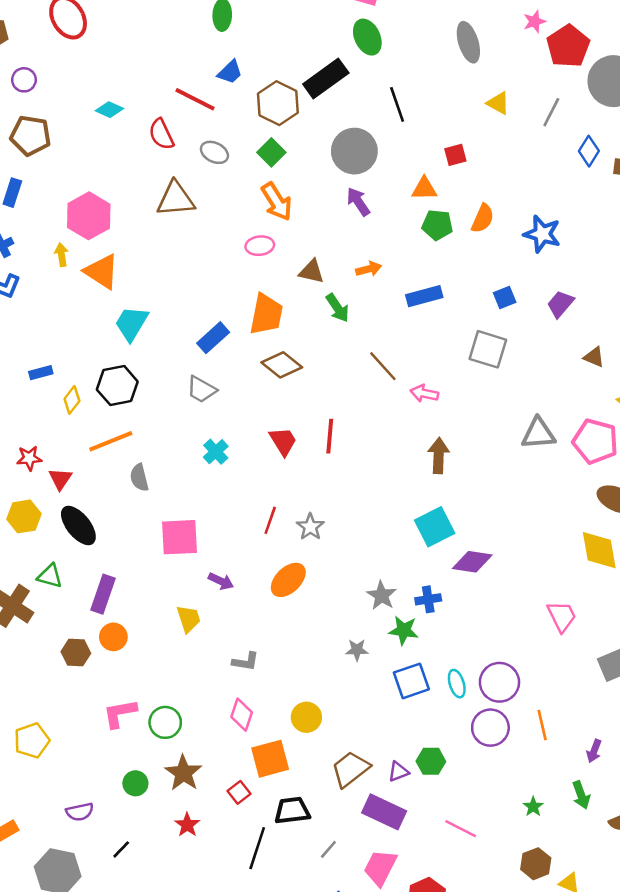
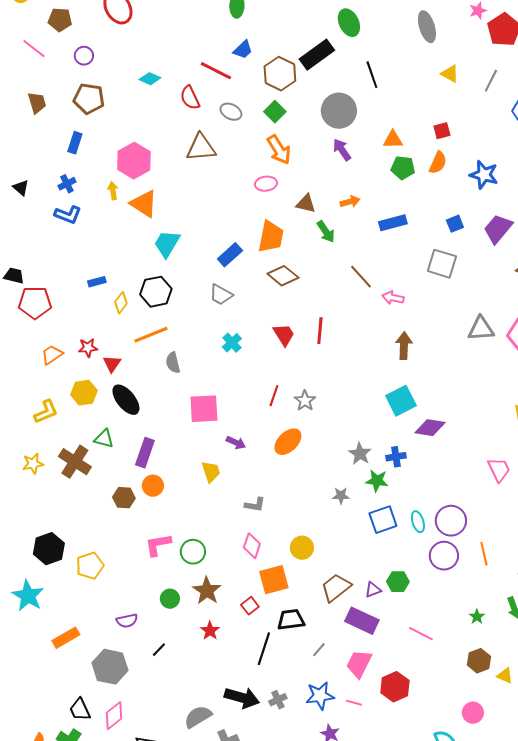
red square: (455, 155) -> (442, 131), moved
purple trapezoid: (560, 304) -> (498, 229), size x1.4

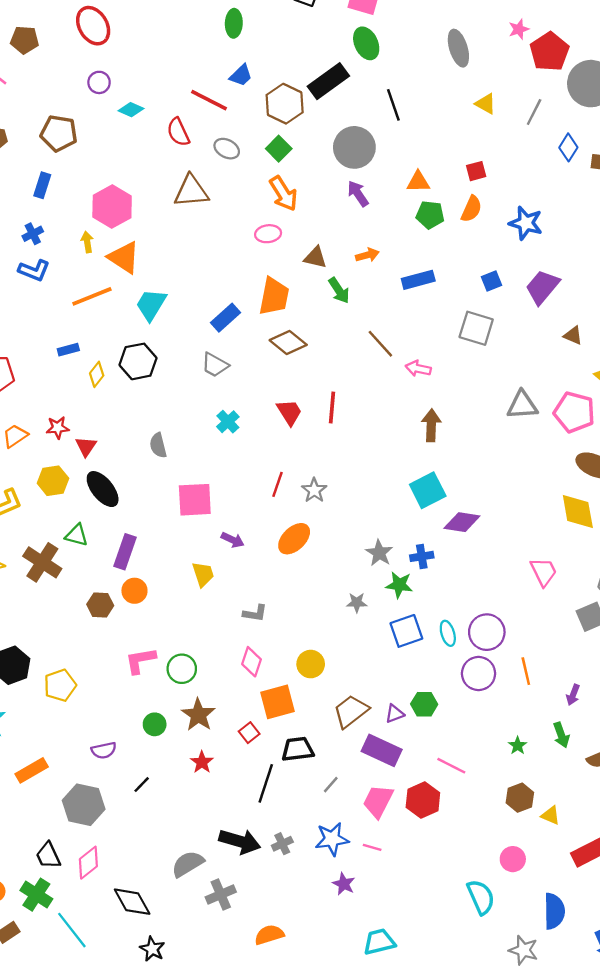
purple circle: (84, 56) -> (99, 82), moved
orange line: (151, 335) -> (92, 296), moved
red hexagon: (395, 687) -> (423, 800), moved

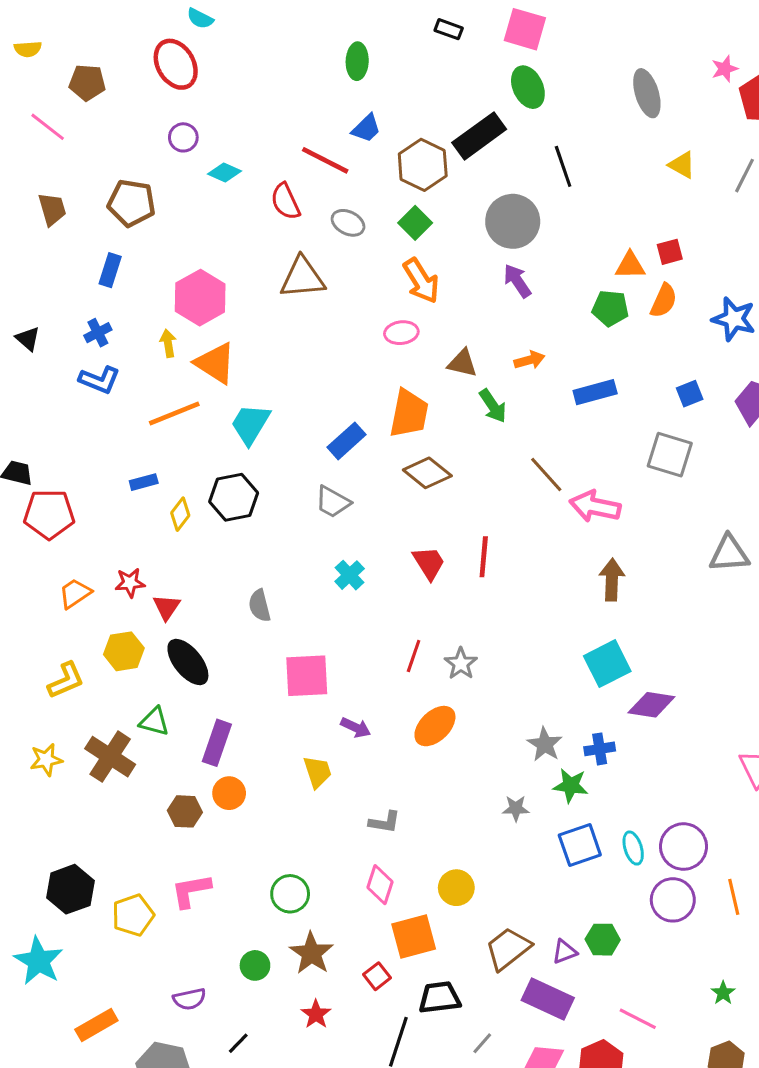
orange triangle: (418, 182) -> (630, 266), moved
pink arrow: (418, 368) -> (595, 506), size x1.5
pink L-shape: (140, 660) -> (191, 891), moved

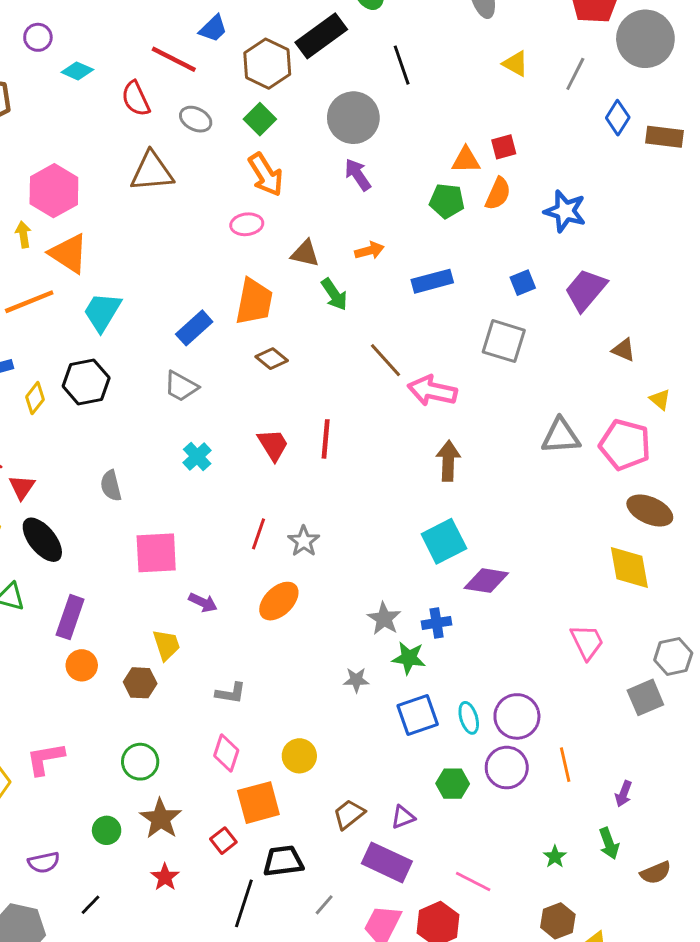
brown diamond: (427, 473) -> (272, 359), size x0.7
brown hexagon: (185, 811) -> (140, 683), moved
green hexagon: (603, 940) -> (453, 784), moved
brown trapezoid: (508, 949) -> (349, 814), size x0.7

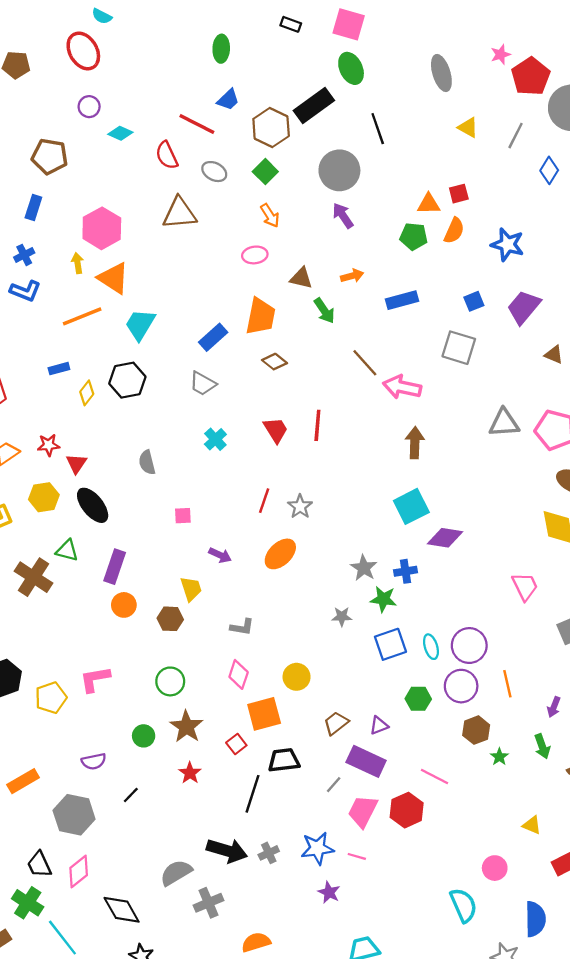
orange arrow: (266, 175) -> (270, 216), size x0.7
pink square: (156, 553) -> (183, 516), size x0.5
gray line: (324, 905) -> (334, 785), moved
brown hexagon: (558, 921) -> (476, 730), moved

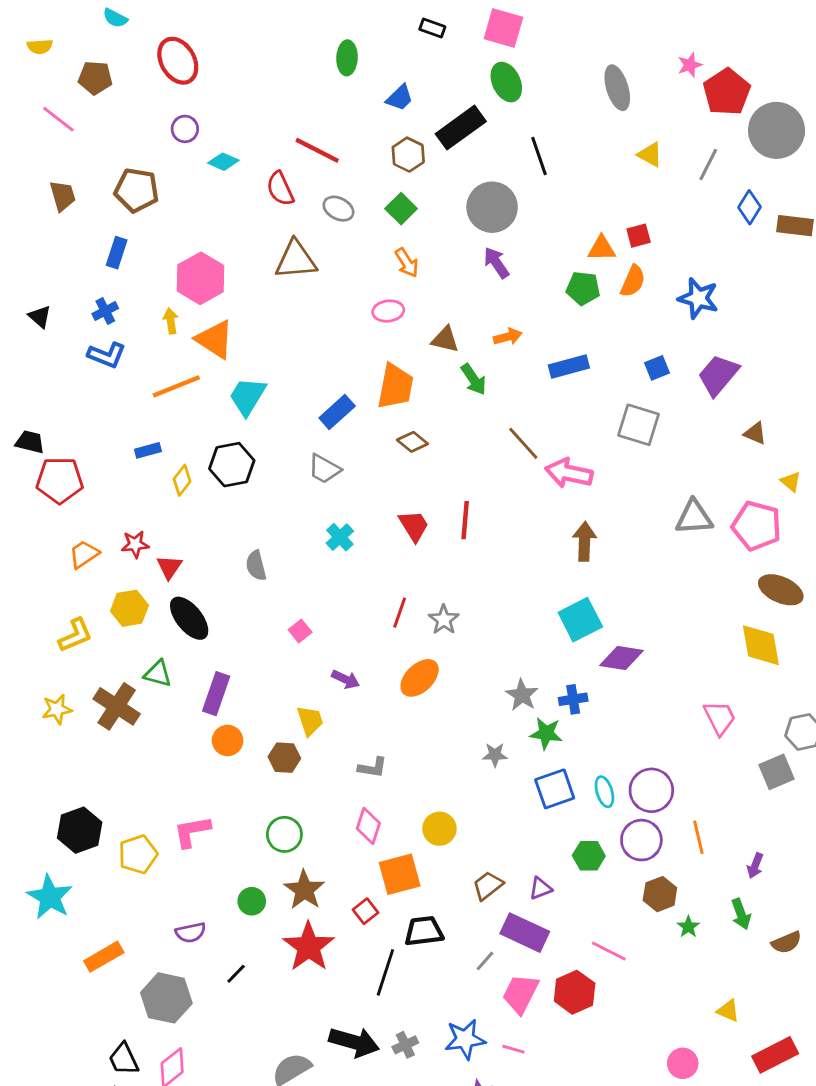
cyan semicircle: (102, 16) -> (115, 18), moved
blue trapezoid: (228, 100) -> (400, 98), moved
brown hexagon: (271, 127) -> (408, 155), size x0.7
pink square: (183, 516) -> (300, 631), turned -36
red star: (190, 773) -> (309, 947), size x1.8

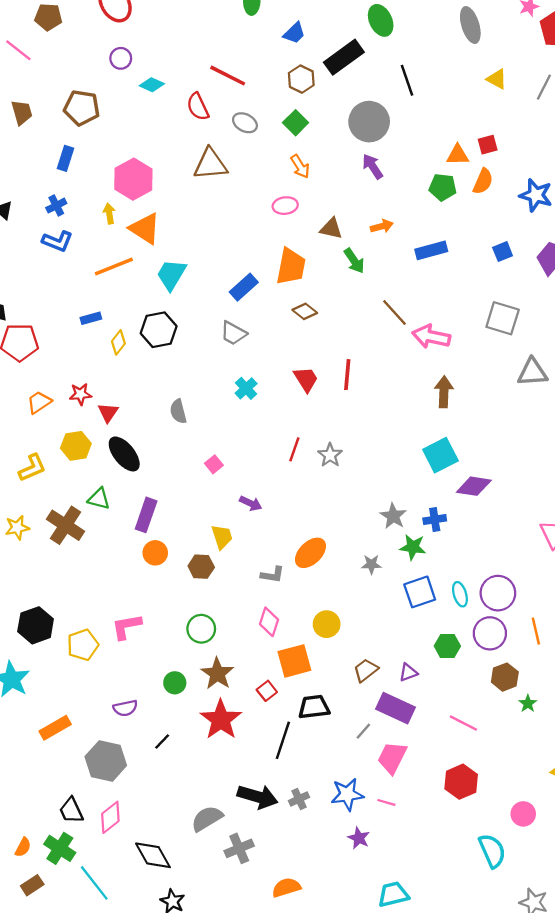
gray square: (639, 425) -> (503, 318), moved
orange ellipse: (420, 678) -> (310, 553), moved
red hexagon: (575, 992) -> (461, 782), moved

